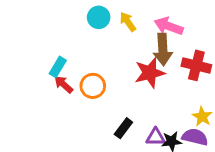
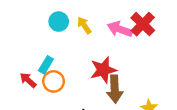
brown arrow: (163, 49) -> (115, 89), moved
red cross: (196, 65) -> (143, 24), moved, turned 30
cyan rectangle: (58, 67) -> (46, 65), moved

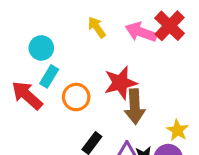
cyan circle: (59, 22) -> (41, 48), moved
red arrow: (28, 80) -> (27, 95), size x1.5
orange circle: (54, 81) -> (76, 97), moved

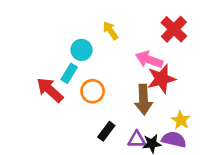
pink arrow: (141, 32) -> (149, 60), moved
cyan circle: (41, 48) -> (82, 50), moved
red star: (120, 83) -> (161, 79), moved

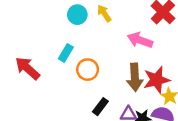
cyan circle: (82, 50) -> (77, 15), moved
red star: (161, 79) -> (157, 80), moved
red arrow: (50, 90) -> (27, 68), moved

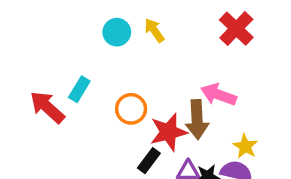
pink arrow: (140, 40) -> (218, 95), moved
cyan rectangle: (66, 53) -> (79, 89), moved
red star: (157, 80) -> (168, 132), moved

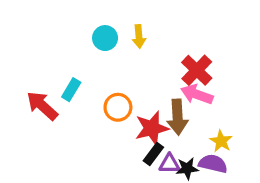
red cross: (236, 29) -> (197, 70), moved
yellow arrow: (154, 30) -> (139, 36), turned -150
black rectangle: (149, 161) -> (153, 154), moved

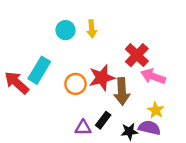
cyan rectangle: (71, 90) -> (39, 70), size x1.5
pink arrow: (197, 94) -> (153, 76), moved
red star: (152, 128) -> (102, 78), moved
purple triangle: (169, 164) -> (83, 128), moved

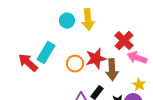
yellow arrow: (92, 29) -> (88, 20), size x1.5

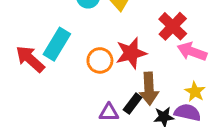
brown arrow: (112, 70) -> (149, 89), moved

